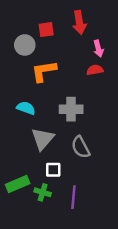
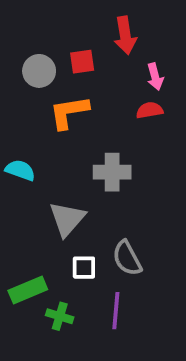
red square: (46, 30) -> (82, 62), moved
cyan semicircle: (26, 108) -> (20, 170), moved
gray semicircle: (81, 147) -> (127, 258), moved
green cross: (43, 192) -> (60, 316), moved

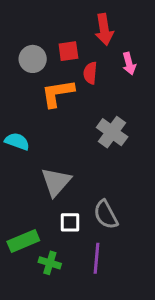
red semicircle: (150, 110) -> (90, 73), moved, turned -75
gray cross: (112, 172) -> (112, 132), moved, turned 36

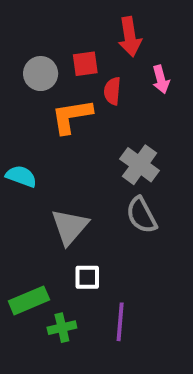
gray semicircle: (106, 215) -> (141, 215), moved
green cross: (50, 263) -> (62, 328), turned -30

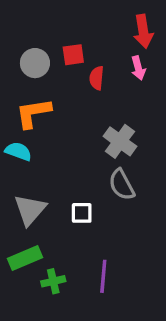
red arrow: (130, 37) -> (143, 31), moved
orange L-shape: (72, 116) -> (33, 113), moved
gray triangle: (70, 227) -> (30, 210), moved
white square: (87, 277) -> (82, 213), moved

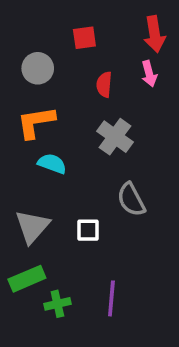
red square: (73, 55) -> (84, 38), moved
gray cross: (120, 141) -> (115, 137), moved
cyan semicircle: (18, 151) -> (52, 164), moved

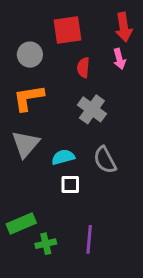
red square: (84, 38) -> (67, 30), size x1.5
cyan semicircle: (52, 164) -> (63, 157), moved, turned -35
gray triangle: (32, 227) -> (26, 144), moved

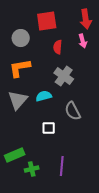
cyan semicircle: (63, 157) -> (44, 96), moved

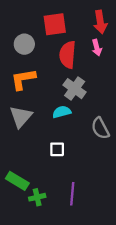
red semicircle: (58, 47) -> (68, 55), size x1.6
cyan semicircle: (44, 96) -> (62, 112), moved
gray semicircle: (73, 111) -> (100, 128), moved
green rectangle: (15, 155) -> (17, 181), turned 54

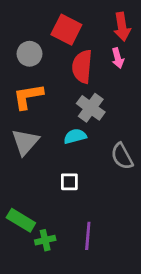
red square: (55, 24) -> (66, 30), turned 35

